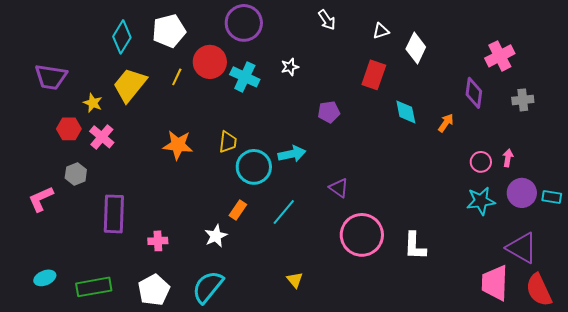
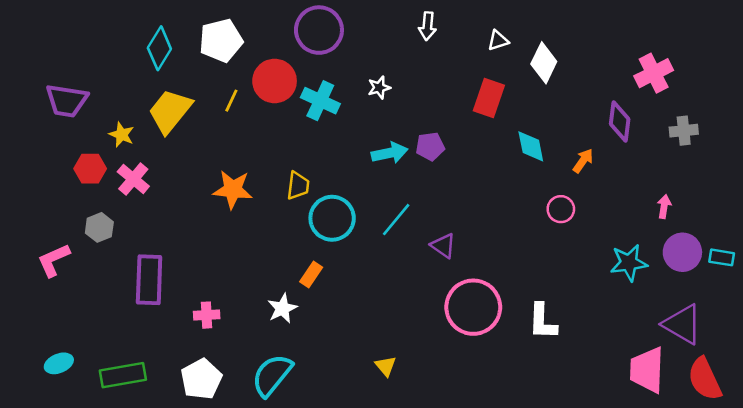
white arrow: (327, 20) -> (427, 26), turned 40
cyan arrow: (292, 154) -> (390, 153), moved
pink circle: (481, 162) -> (561, 209), moved
cyan line: (284, 212) -> (396, 220), moved

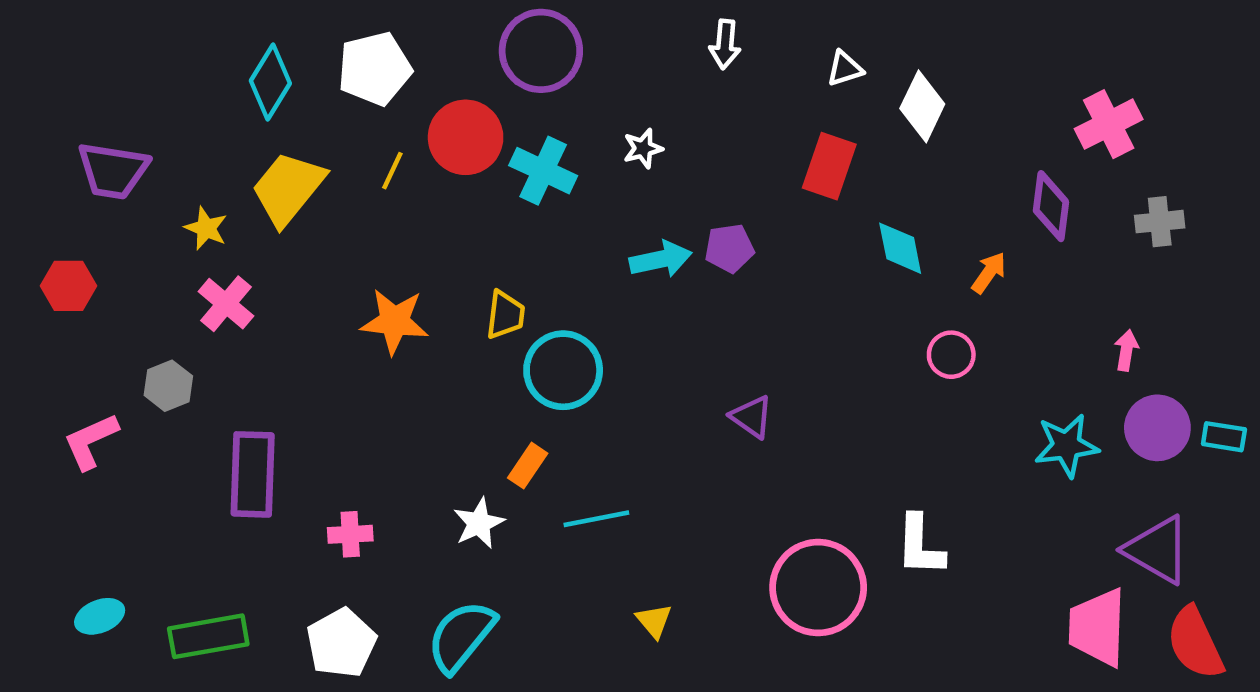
red hexagon: (90, 169) -> (69, 286), moved
cyan line: (396, 220) -> (596, 519), moved, turned 39
pink circle: (473, 307) -> (818, 588), moved

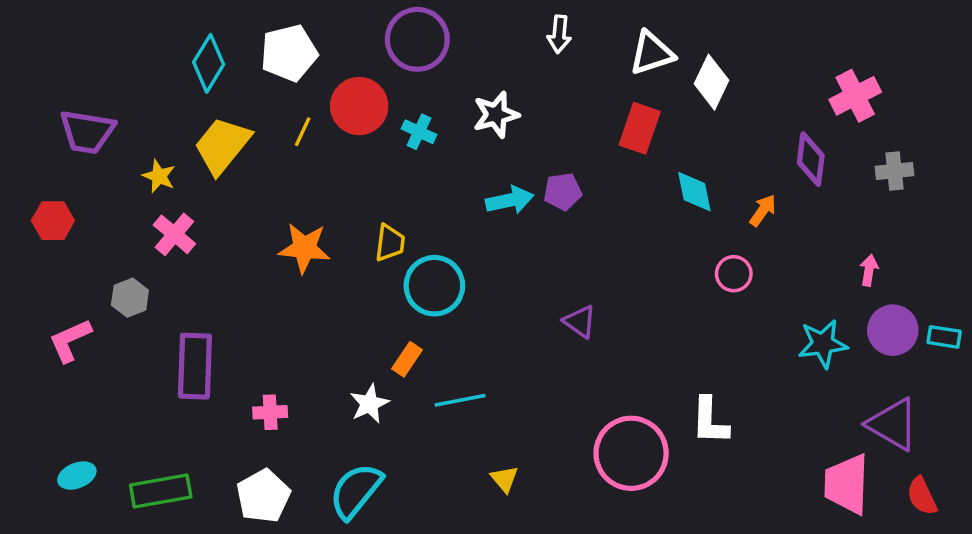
white triangle: (845, 69) -> (652, 53), size x1.6
white star: (643, 148) -> (496, 115), size x1.5
cyan cross: (543, 171) -> (419, 132), size x0.7
red semicircle: (1195, 643) -> (922, 496), size x0.7

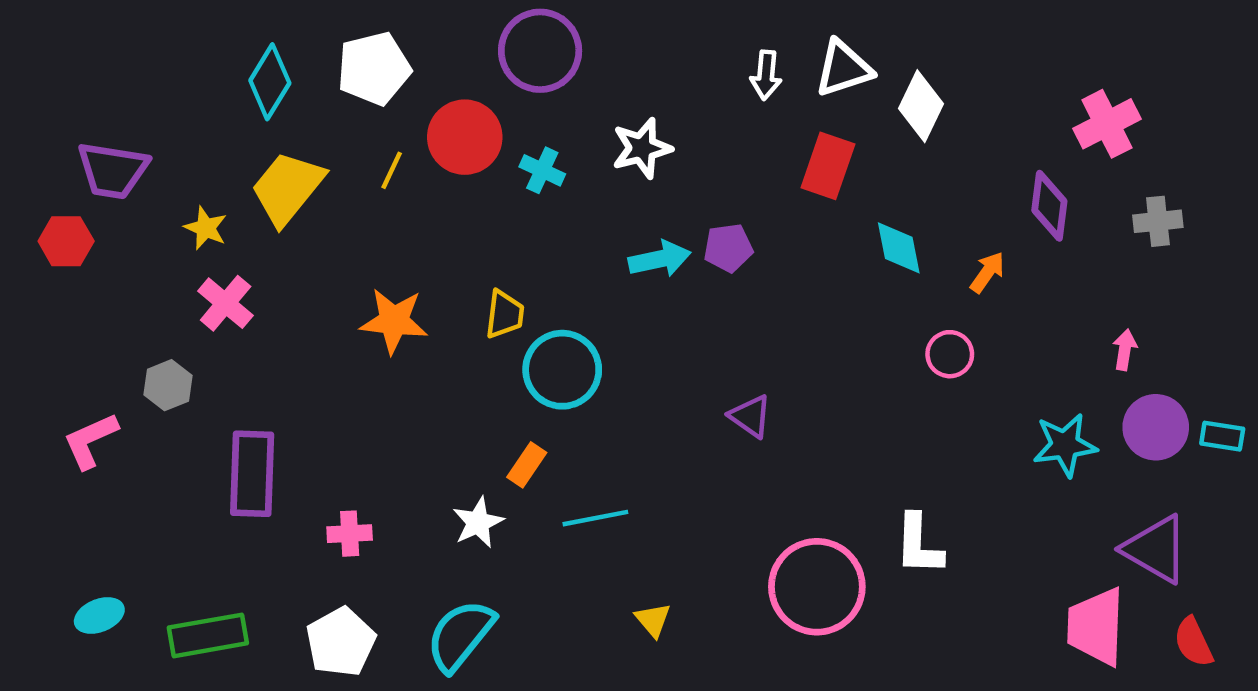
white arrow: (559, 34) -> (766, 75), moved
red hexagon: (53, 221) -> (66, 241), moved

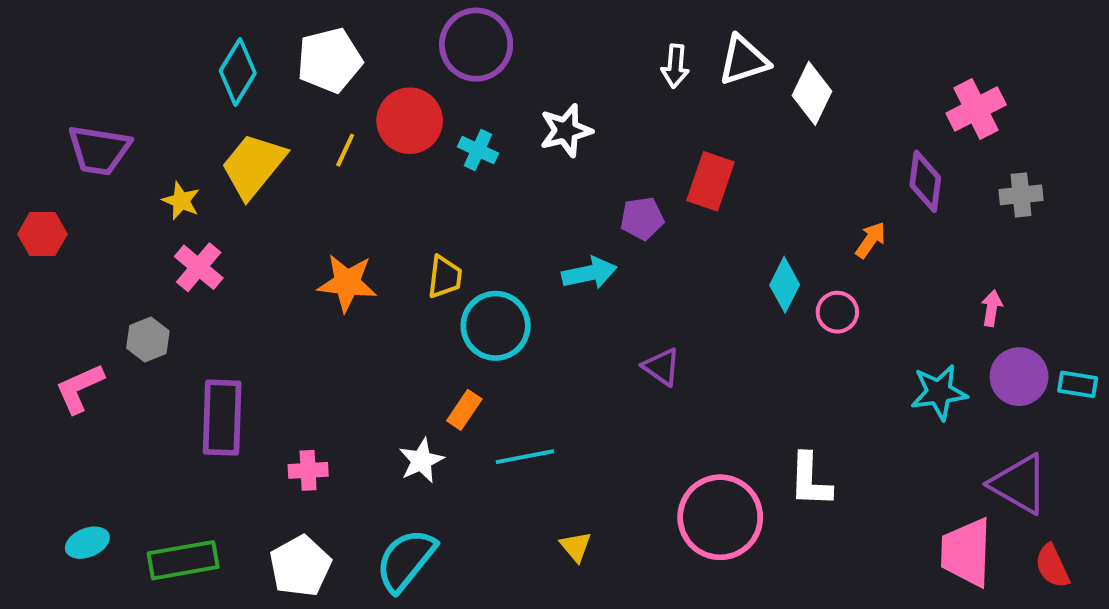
red rectangle: (828, 166) -> (710, 181), moved
red hexagon: (66, 241) -> (42, 234), moved
cyan diamond: (899, 248) -> (785, 285), moved, turned 38
cyan arrow: (660, 259) -> (589, 273), moved

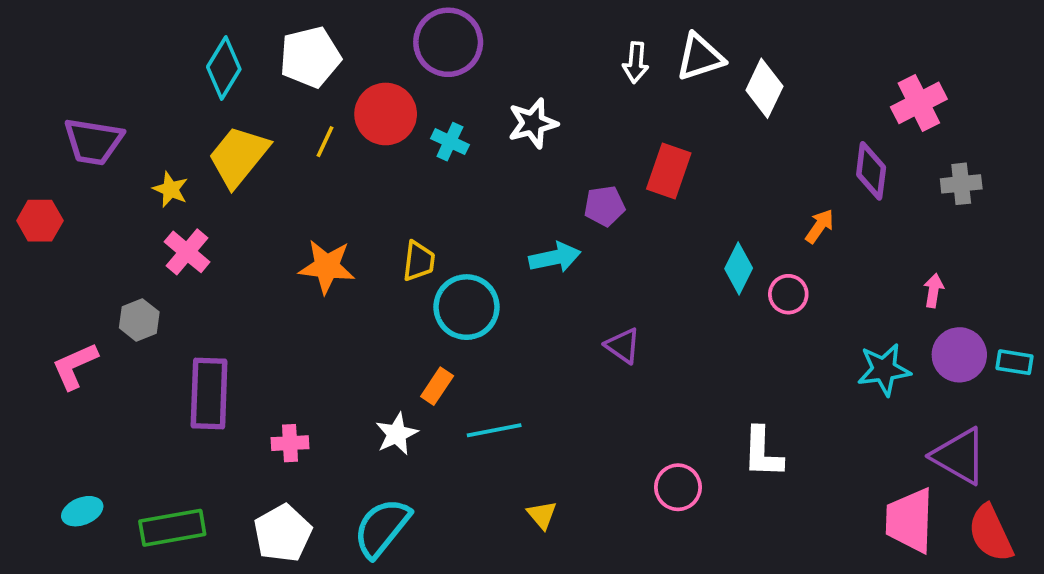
pink circle: (720, 517) -> (678, 487), size x0.6
red semicircle: (1052, 566) -> (991, 533), size x1.4

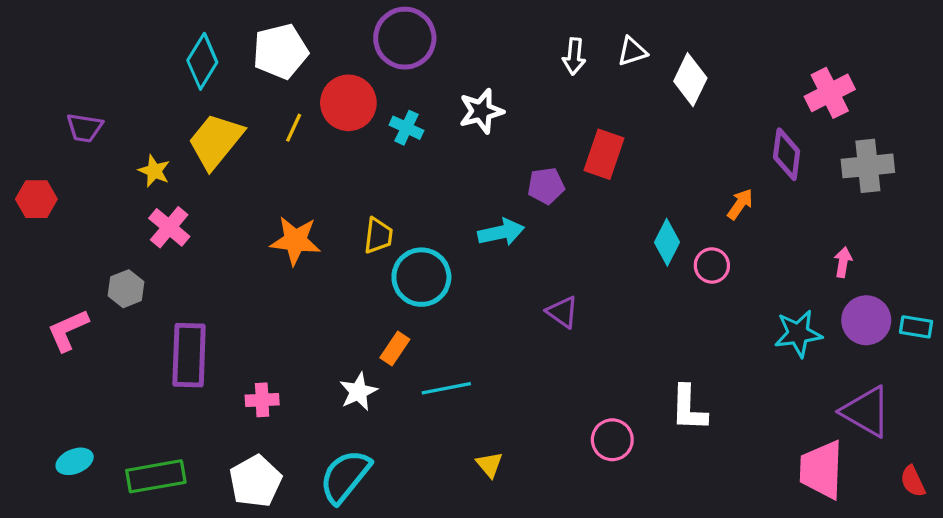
white triangle: (700, 57) -> (632, 51), size x0.7
purple trapezoid: (93, 142) -> (85, 128), size x0.7
gray cross: (961, 184) -> (868, 166), size x1.4
red semicircle: (991, 533) -> (913, 481), moved, size x0.6

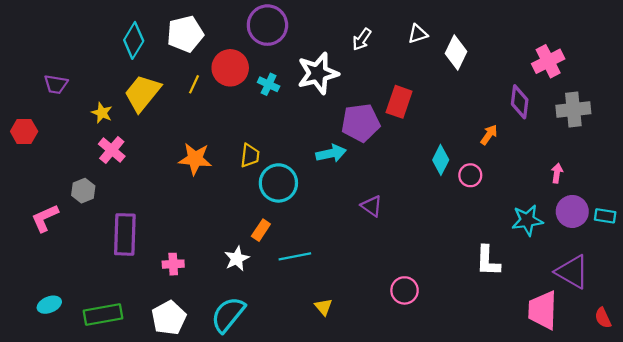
white arrow: (574, 56) -> (362, 39), moved, turned 30
white star: (481, 111) -> (318, 73), size x1.4
purple pentagon: (546, 186) -> (361, 123), size x1.6
white L-shape: (689, 408) -> (488, 261), moved

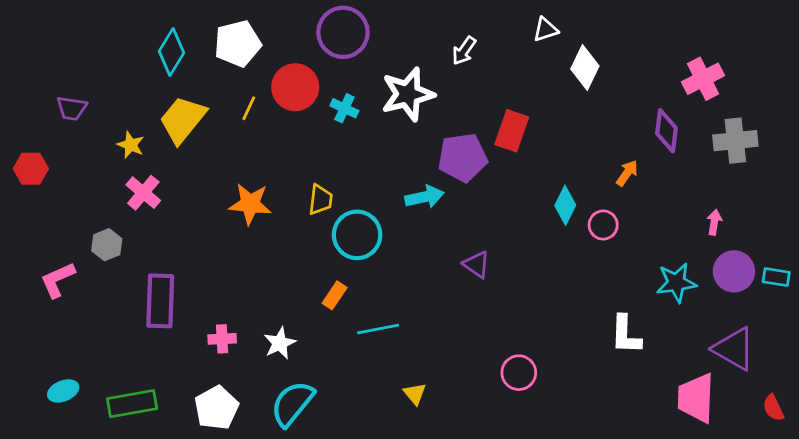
white triangle: (418, 34) -> (546, 30), moved
white star: (237, 259) -> (280, 343), moved

